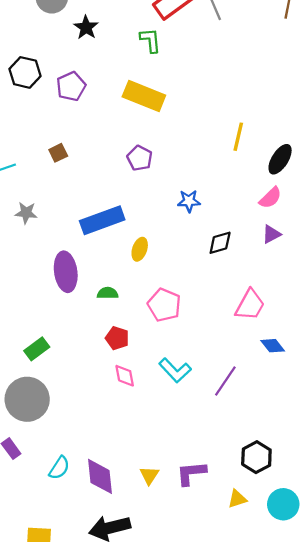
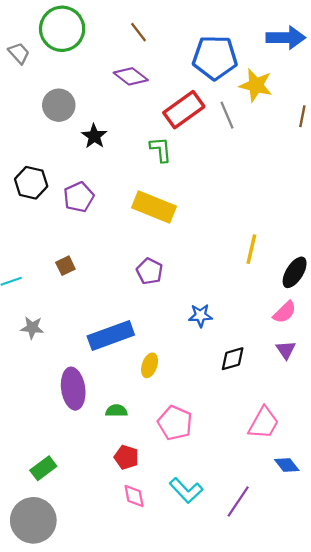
purple triangle: (271, 234) -> (286, 350), turned -36

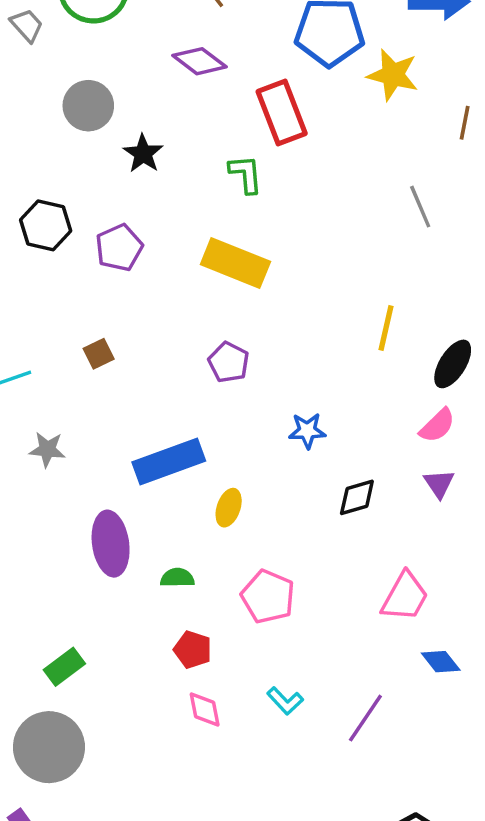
red rectangle: (184, 110) -> (282, 112), turned -75
gray line: (227, 115) -> (420, 207), moved
cyan L-shape: (186, 490) -> (285, 701), size x0.7

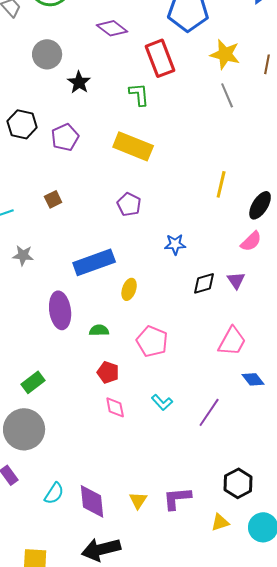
yellow star: (393, 75) -> (225, 54), moved
gray line: (420, 207) -> (227, 95), moved
purple triangle: (439, 484) -> (236, 280), moved

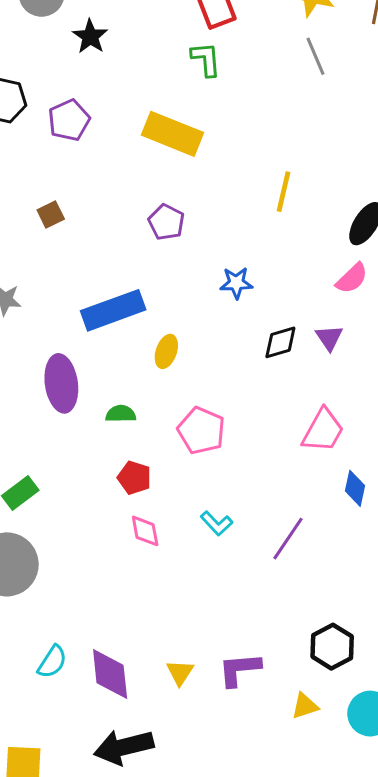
green L-shape: (139, 94) -> (206, 59), moved
yellow line: (221, 184) -> (283, 192), moved
blue diamond: (253, 379) -> (355, 488), turned 50

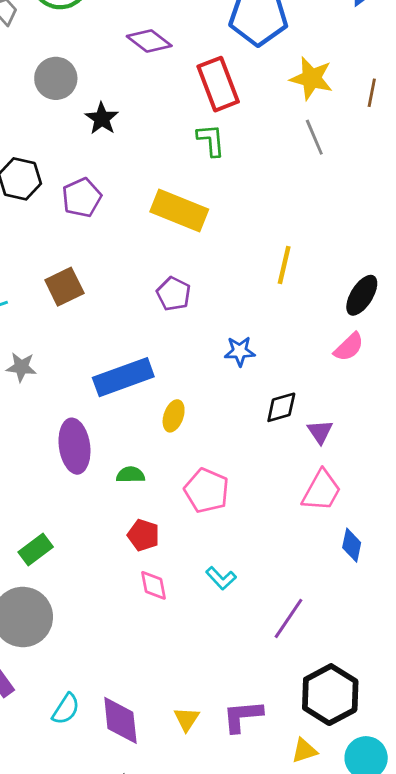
brown square: (51, 214) -> (64, 287), size x1.5
purple triangle: (329, 338) -> (320, 432), moved
purple line: (288, 539) -> (289, 618), moved
black hexagon: (332, 647) -> (330, 695), size x1.4

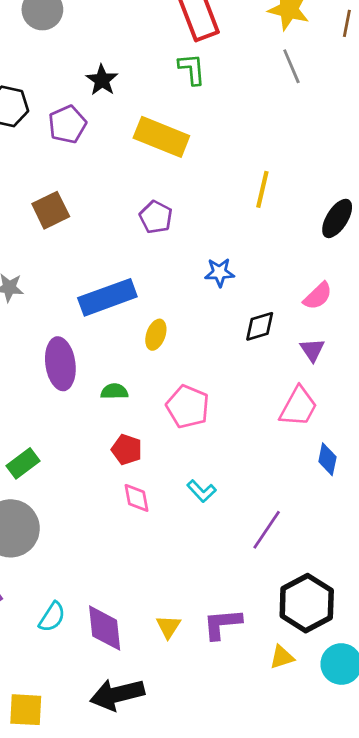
black star: (102, 119) -> (102, 80), moved
pink semicircle: (349, 347) -> (318, 296), moved
purple triangle: (320, 432) -> (312, 350), moved

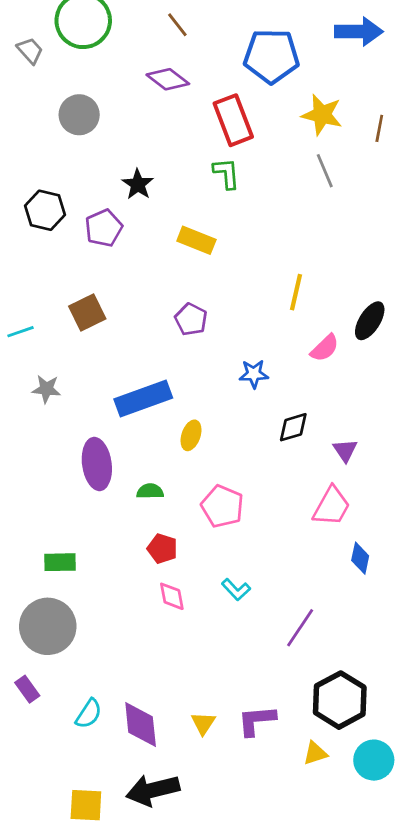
yellow rectangle: (161, 137) -> (196, 240), size x0.7
pink semicircle: (318, 296) -> (325, 348), moved
green rectangle: (23, 463) -> (60, 562), turned 36
yellow square: (26, 710) -> (86, 805), moved

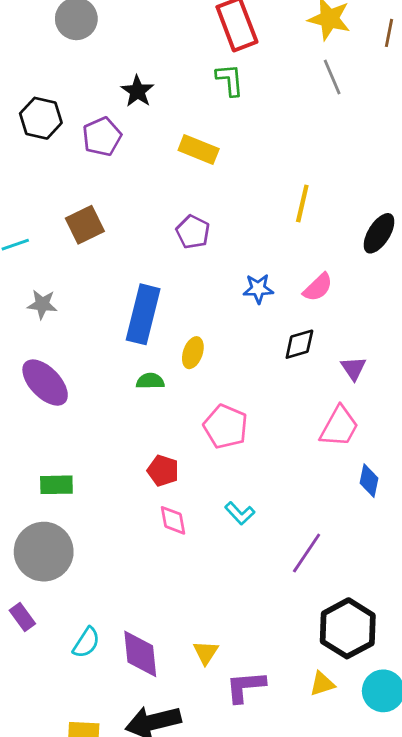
pink semicircle: (325, 348) -> (318, 287), moved
blue rectangle: (143, 399) -> (143, 314), turned -56
purple ellipse: (97, 464) -> (45, 383), moved, turned -36
green semicircle: (150, 491) -> (150, 381), moved
purple L-shape: (256, 720) -> (245, 687), moved

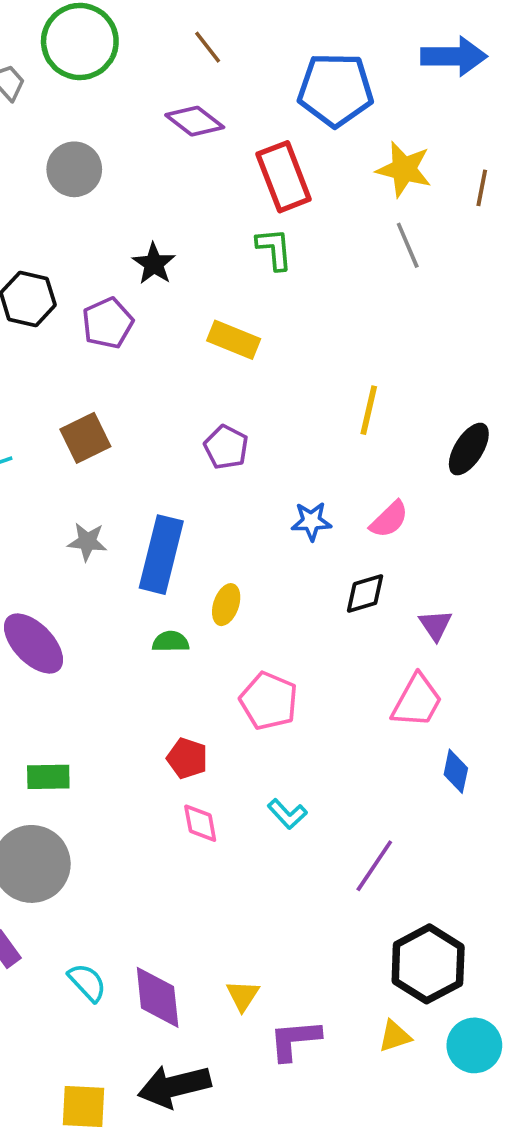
gray star: (42, 304) -> (87, 542), moved
cyan semicircle: (86, 643) -> (87, 982), turned -76

